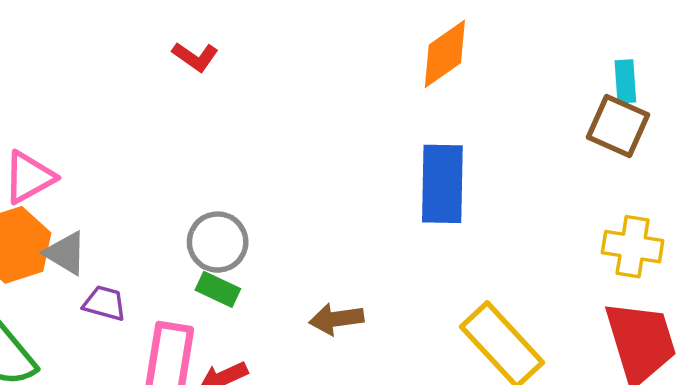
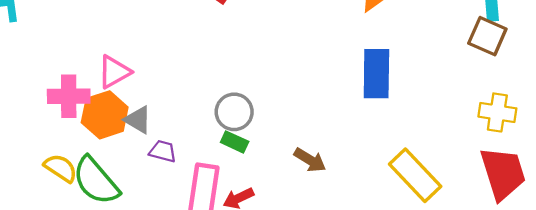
brown arrow: (336, 319) -> (310, 160), turned -140

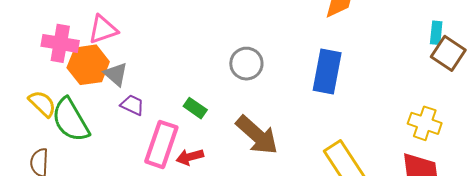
brown square: (487, 36) -> (448, 53), moved
gray circle: (234, 112) -> (246, 64), moved
brown arrow: (310, 160) -> (257, 135), size x1.6

